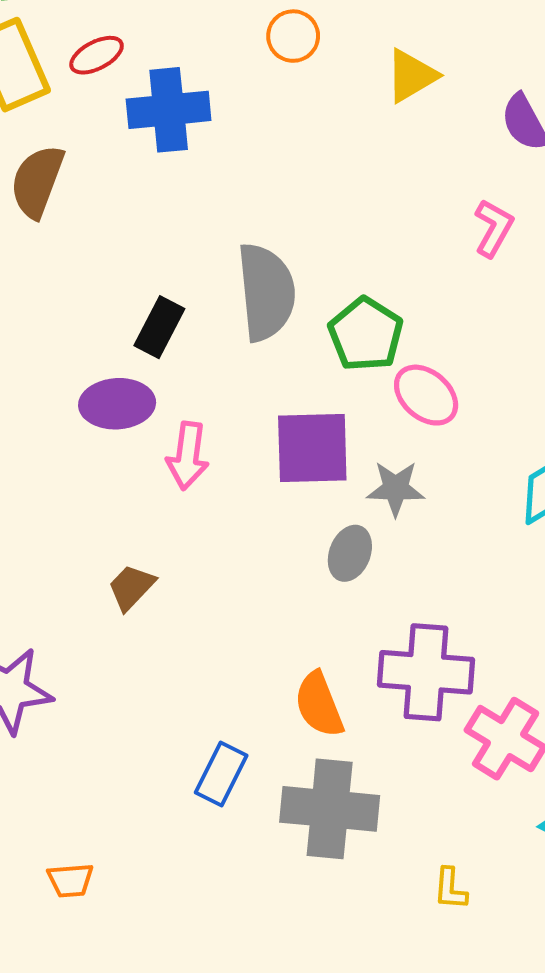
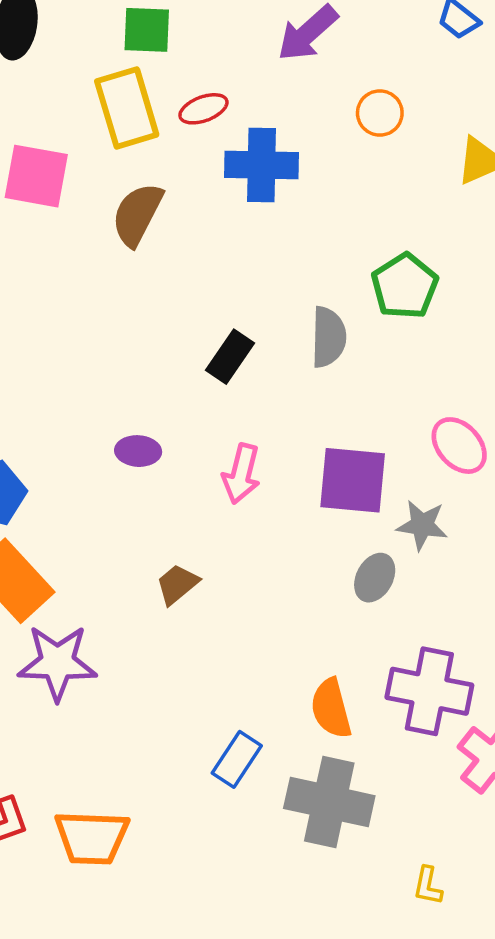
gray semicircle: (266, 292) -> (328, 337), size x0.7
green pentagon: (366, 334) -> (405, 286), moved
purple ellipse: (117, 404) -> (138, 451), moved, size x0.7
orange trapezoid: (70, 880) -> (92, 838), size x1.8

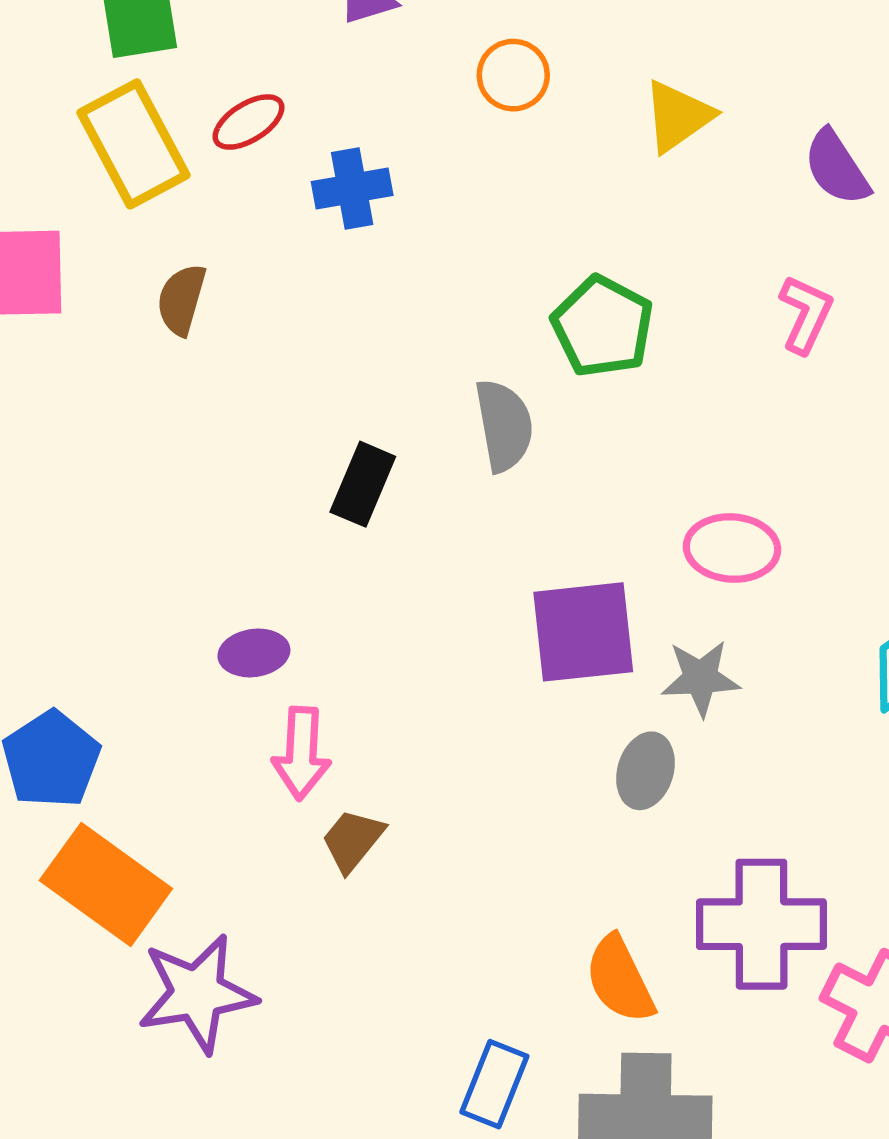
blue cross: (261, 165) -> (352, 188), size x0.7
brown semicircle: (137, 214) -> (181, 300), size x0.7
pink ellipse: (459, 446) -> (732, 548), turned -32
pink arrow: (241, 474) -> (301, 753), moved

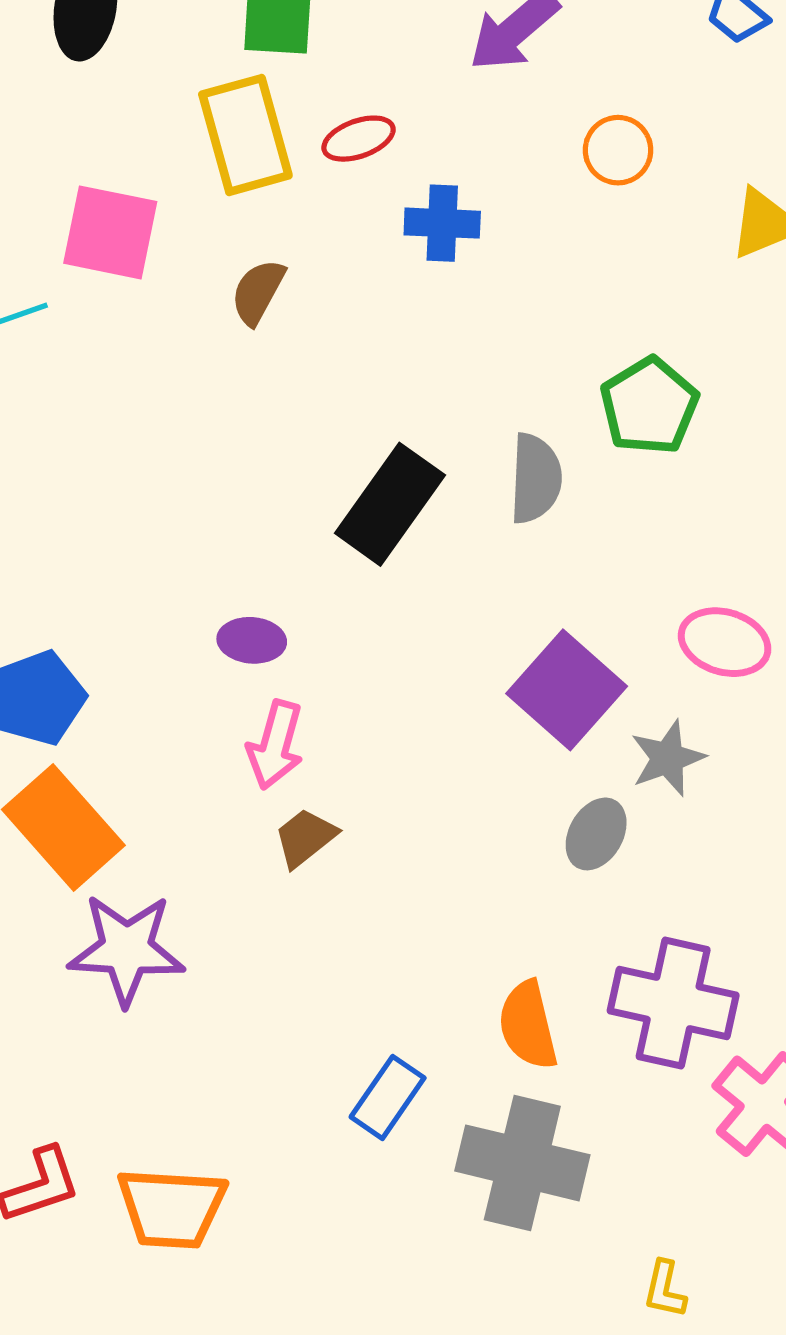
black rectangle: (363, 484) -> (390, 504), size x1.5
purple square: (583, 632) -> (567, 690), turned 35
gray star: (701, 678) -> (668, 758), turned -30

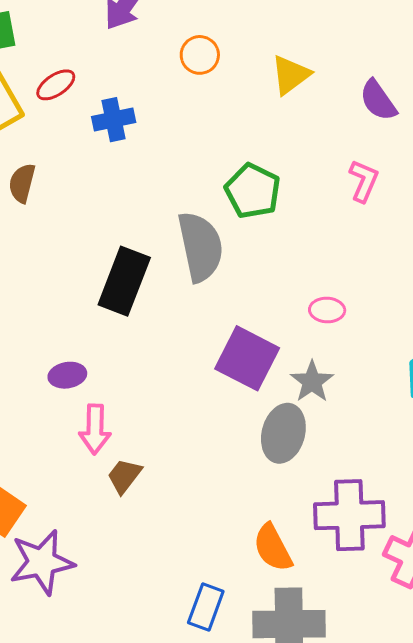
gray semicircle: (535, 478) -> (200, 247), size x1.4
pink ellipse: (725, 642) -> (327, 310), size x0.7
gray ellipse: (596, 834) -> (283, 433), size x1.4

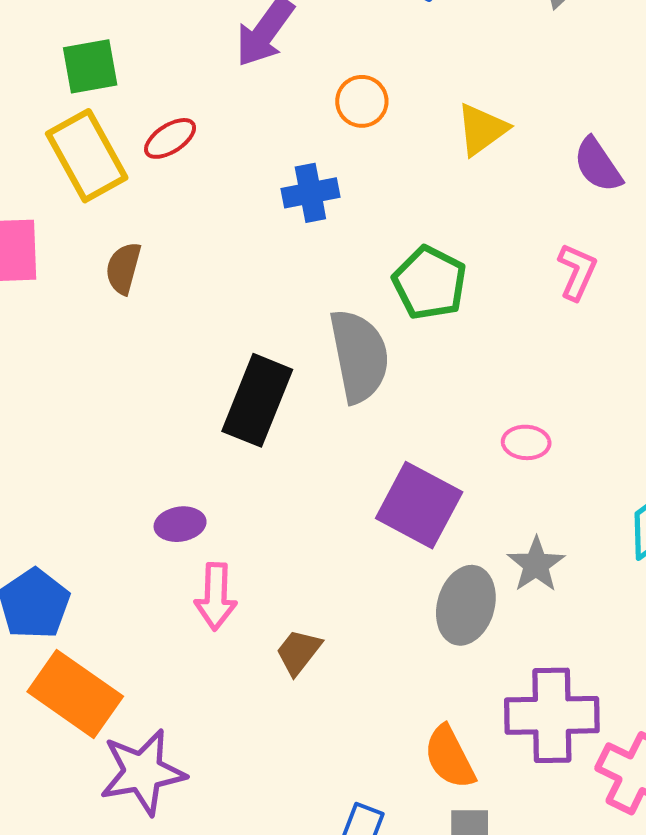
blue cross: (114, 120) -> (310, 193), moved
gray star: (312, 382) -> (536, 565), moved
brown trapezoid: (124, 476) -> (298, 652), moved

